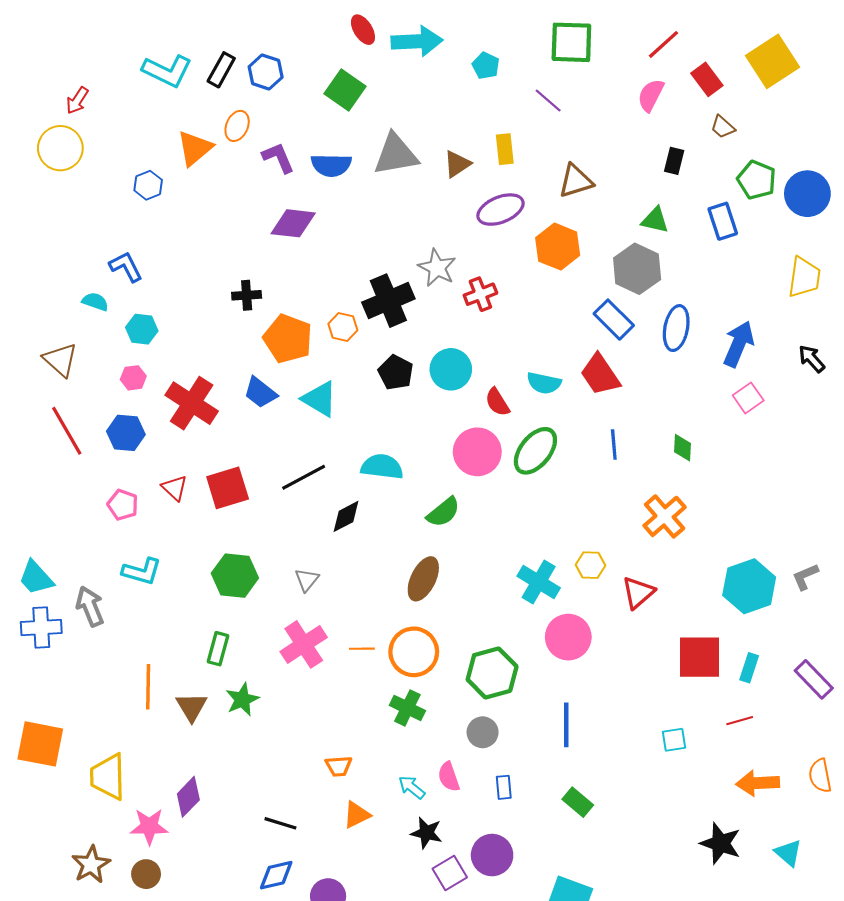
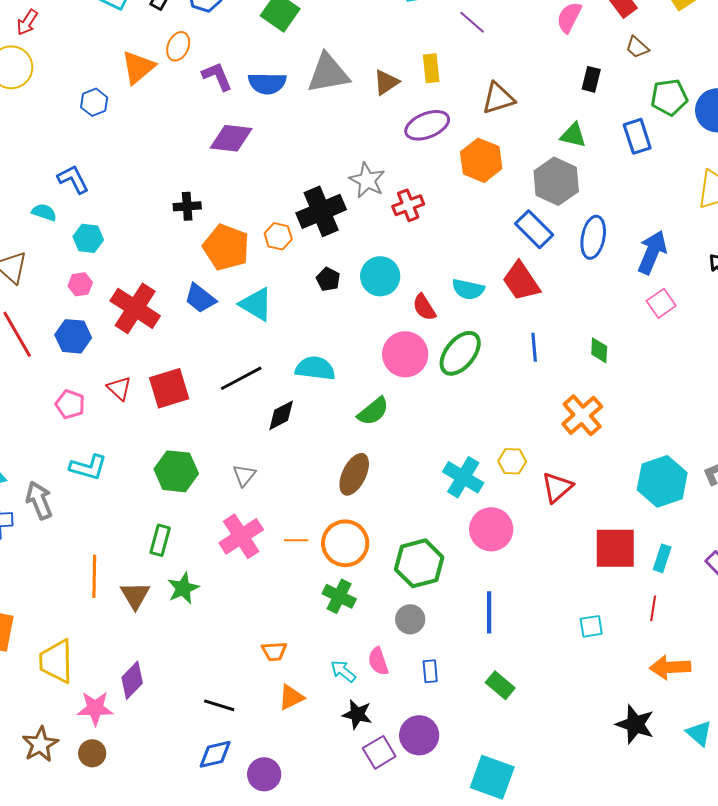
green pentagon: (757, 180) -> (669, 97), turned -30
black pentagon: (396, 372) -> (328, 279), size x0.7
red line: (740, 721) -> (653, 608), turned -65

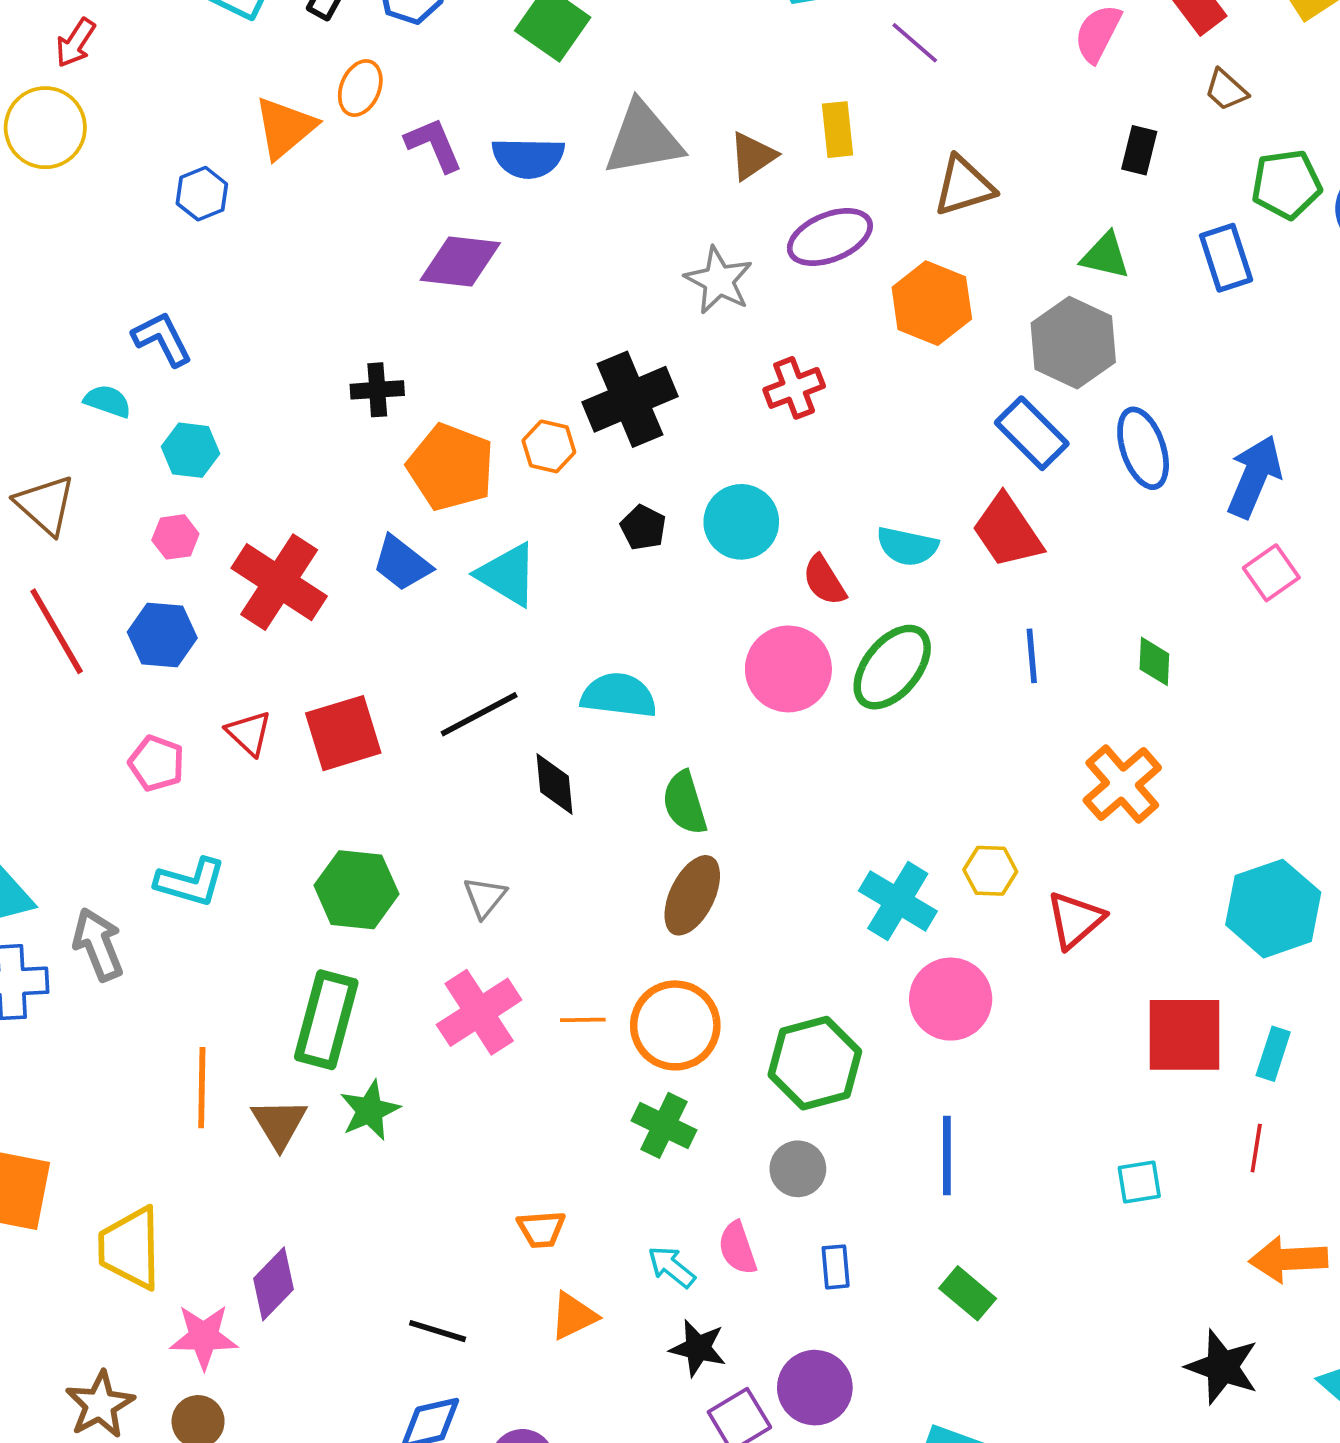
gray star: (367, 180) -> (719, 280), moved
blue ellipse: (593, 237) -> (1143, 448), turned -30
green semicircle: (373, 411) -> (685, 803), moved, turned 112
black diamond: (281, 415) -> (555, 784), turned -68
green rectangle: (160, 540) -> (326, 1020), size x1.6

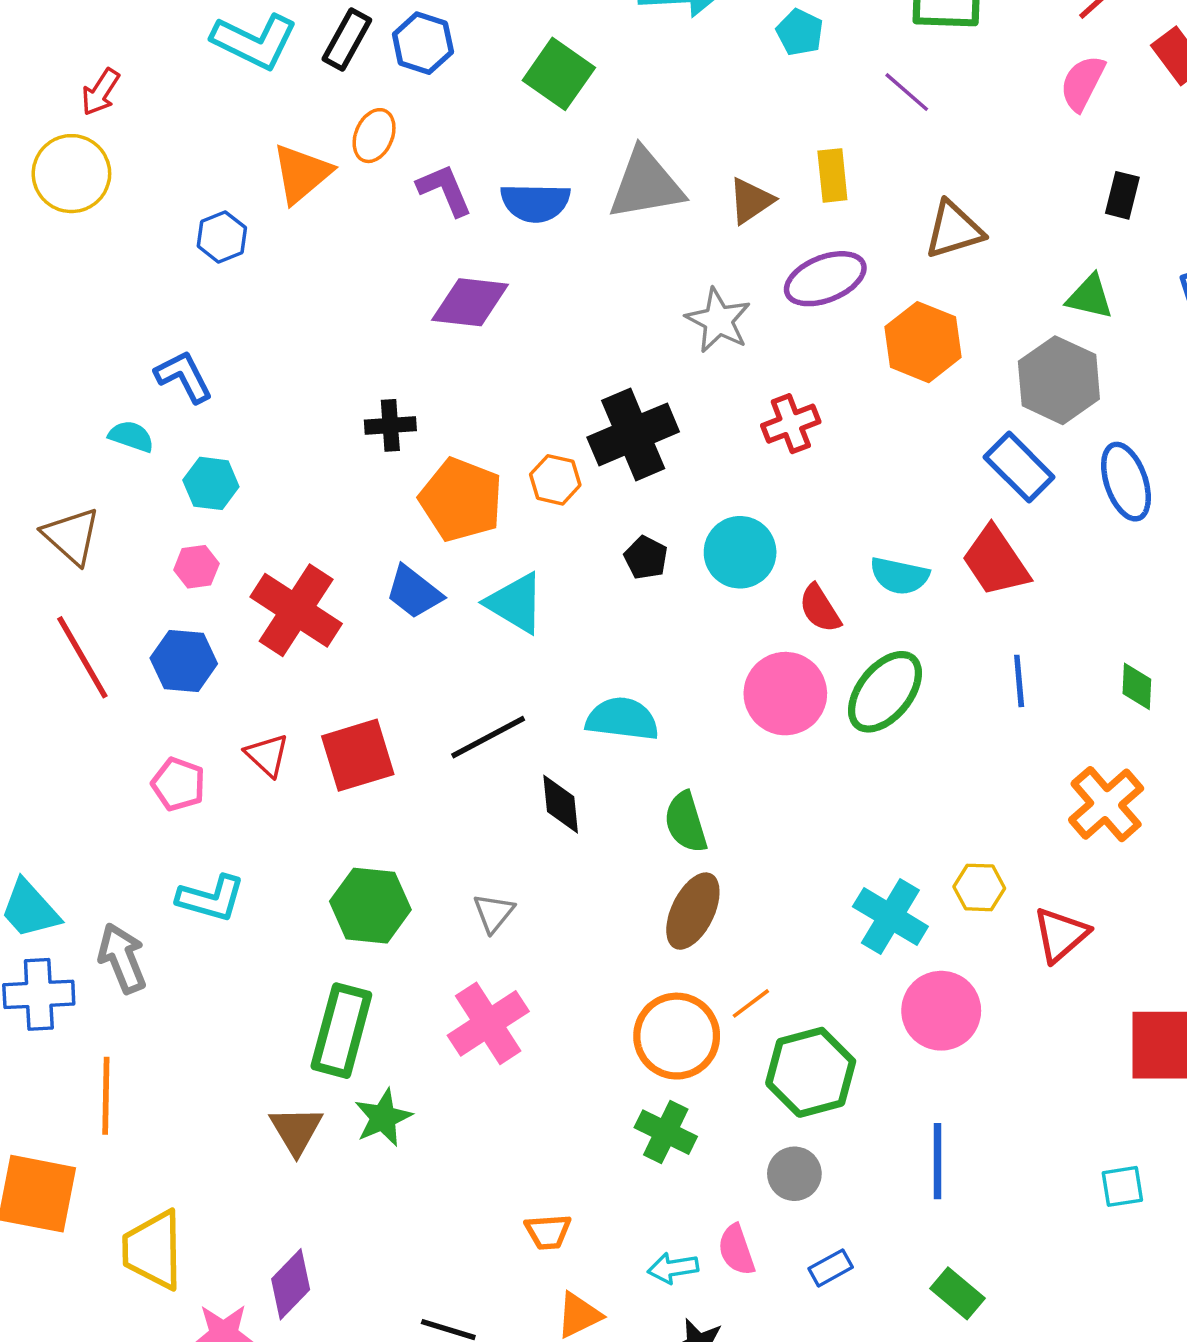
orange line: (583, 1020) -> (751, 1003), moved, turned -36
orange line: (202, 1088) -> (106, 1096), moved
cyan arrow: (671, 1267) -> (673, 1268), turned -48
blue rectangle: (836, 1267) -> (831, 1268), turned 66

